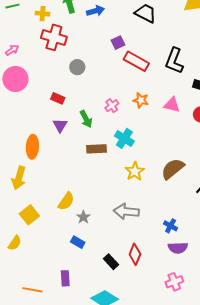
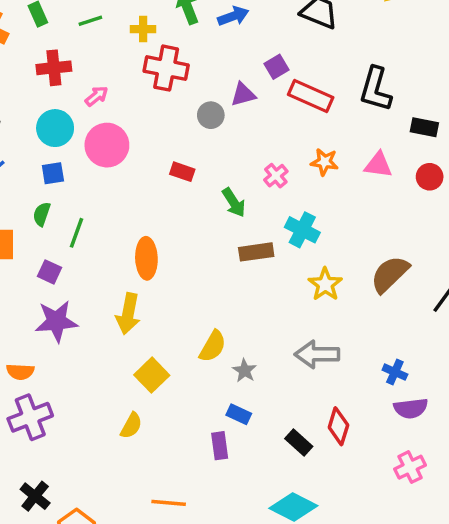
purple triangle: (60, 125) -> (243, 94), moved, turned 49
purple rectangle: (65, 278) -> (220, 446), moved

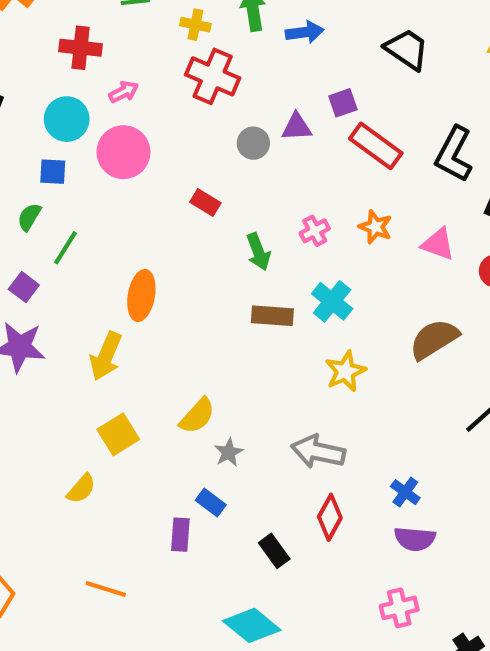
brown semicircle: (390, 274) -> (434, 339), moved
red diamond: (338, 426) -> (330, 517), moved

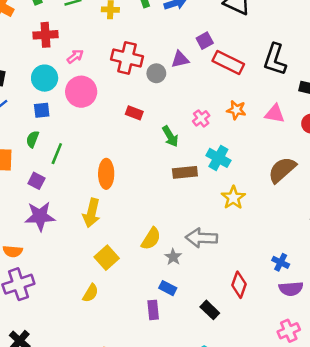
red cross: (213, 76) -> (127, 58), moved
gray arrow: (318, 452) -> (201, 238), moved

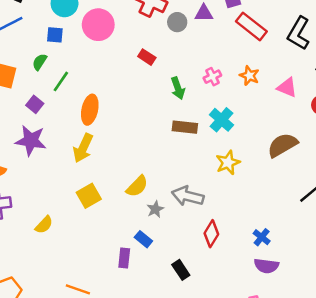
orange ellipse: (106, 174) -> (90, 110), moved
red diamond: (239, 285) -> (211, 234), moved
yellow semicircle: (90, 293) -> (44, 225), moved

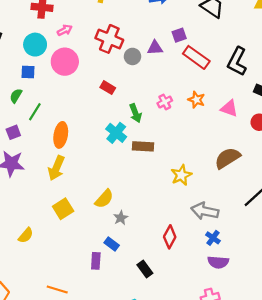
purple square: (35, 104) -> (13, 132), turned 32
cyan cross: (221, 120) -> (116, 133), moved
gray arrow: (188, 196) -> (205, 211), moved

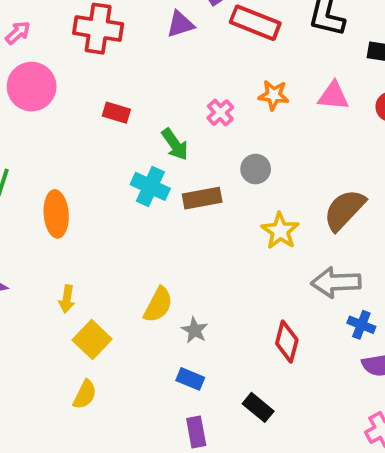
gray circle: (132, 56) -> (256, 169), moved
brown semicircle: (227, 158) -> (344, 210), moved
yellow arrow: (56, 168) -> (67, 299), moved, size x0.6
yellow semicircle: (26, 235) -> (85, 395), moved
purple rectangle: (96, 261) -> (196, 432), moved

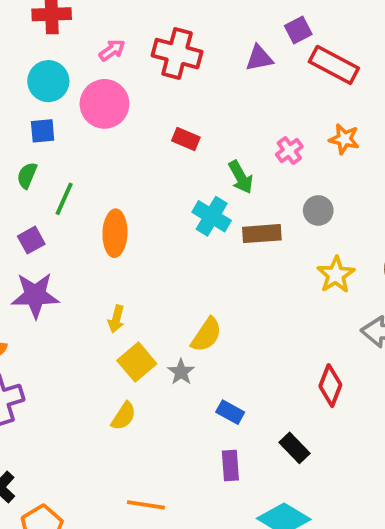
pink arrow: (18, 33) -> (112, 50), moved
gray star: (195, 330) -> (181, 372), moved

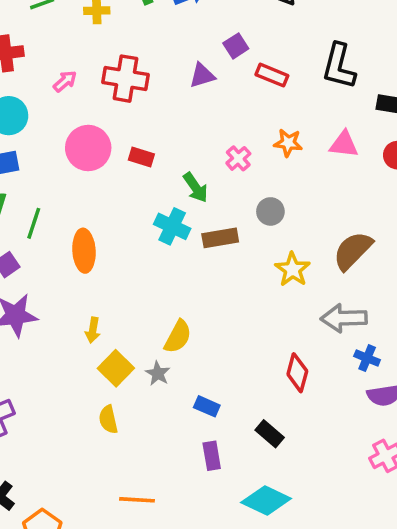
red rectangle: (334, 65) -> (272, 75), size x0.7
pink circle: (104, 104) -> (88, 148), moved
yellow semicircle: (124, 416) -> (108, 419), turned 140

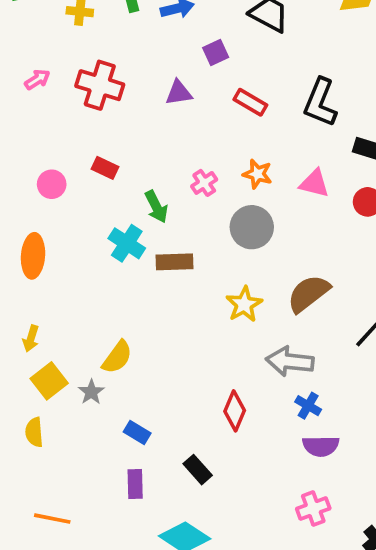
purple square: (236, 46) -> (216, 53), moved
pink circle: (88, 148) -> (52, 184), moved, size x0.6
gray circle: (270, 211) -> (252, 227), moved, size x1.5

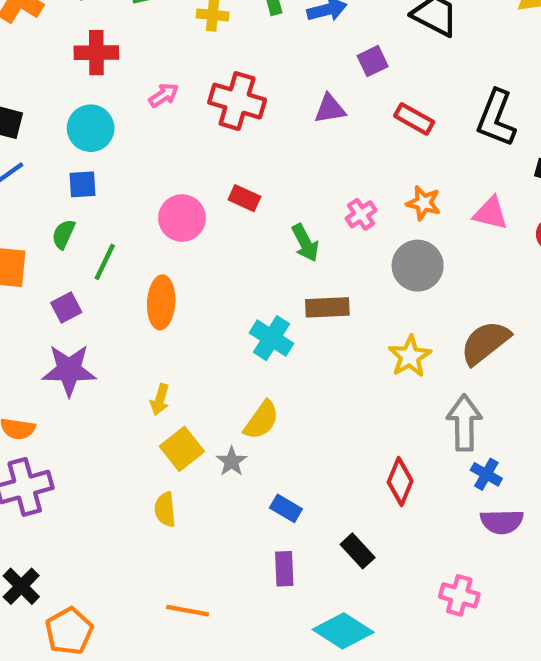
pink circle: (52, 184) -> (182, 218), size x1.4
cyan cross: (127, 243) -> (272, 338), moved
gray arrow: (290, 361) -> (464, 423), turned 84
pink cross: (313, 509) -> (459, 595), moved, turned 36

